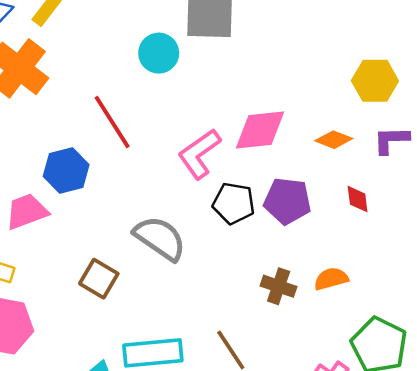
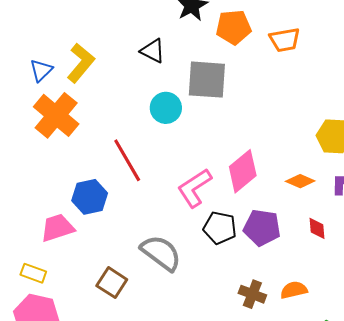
pink diamond: (260, 130) -> (243, 171), turned -36

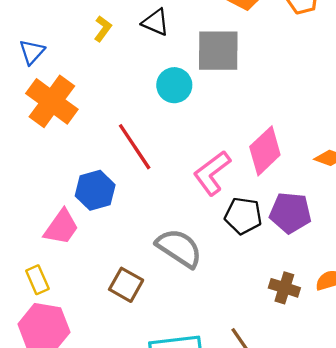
yellow L-shape: (81, 63) -> (103, 29), moved, size x0.6
pink trapezoid: (57, 228) -> (61, 227), turned 147
yellow rectangle: (33, 273) -> (37, 280), turned 50

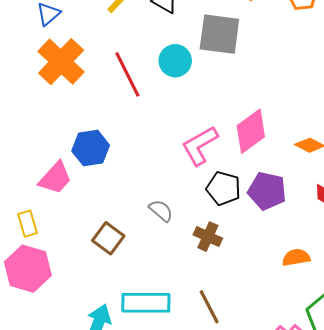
red line: (135, 147) -> (127, 74), moved
gray semicircle: (179, 248) -> (161, 211), size x0.6
brown cross: (284, 288) -> (208, 237), moved

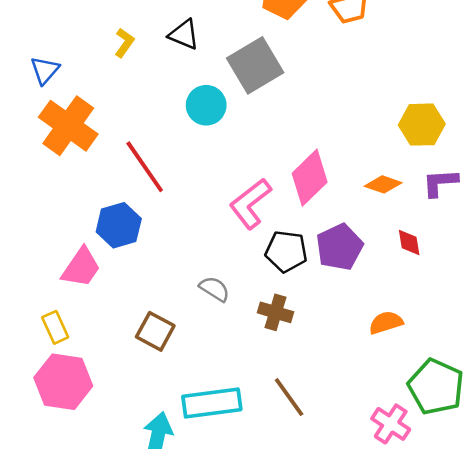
gray square: (219, 34) -> (255, 65), turned -30
red line: (127, 74) -> (145, 167), moved
purple pentagon: (267, 191) -> (339, 247), turned -30

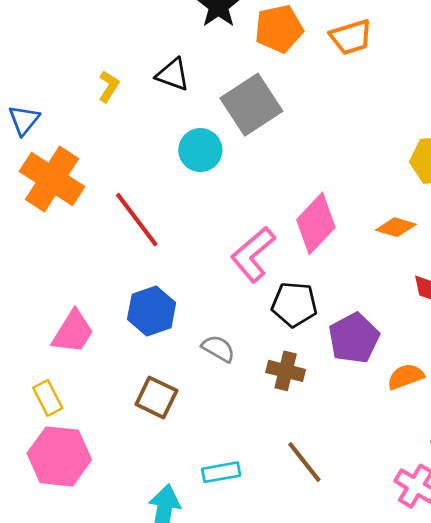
blue hexagon: (119, 225) -> (152, 311), moved
purple pentagon: (339, 247) -> (354, 338), moved
cyan rectangle: (212, 403) -> (221, 472), size x0.6

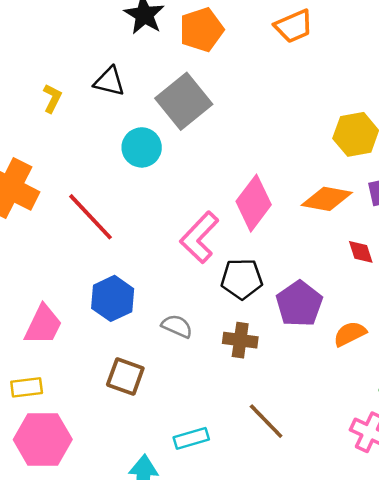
orange trapezoid: (351, 37) -> (294, 26), moved
orange diamond: (396, 227) -> (327, 199), size x1.4
yellow rectangle: (48, 398) -> (27, 387), turned -64

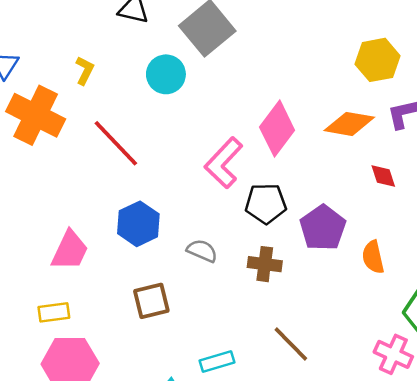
yellow L-shape: (52, 98) -> (85, 70), moved
orange semicircle: (350, 334) -> (373, 257), turned -76
brown square: (125, 376) -> (151, 301), turned -33

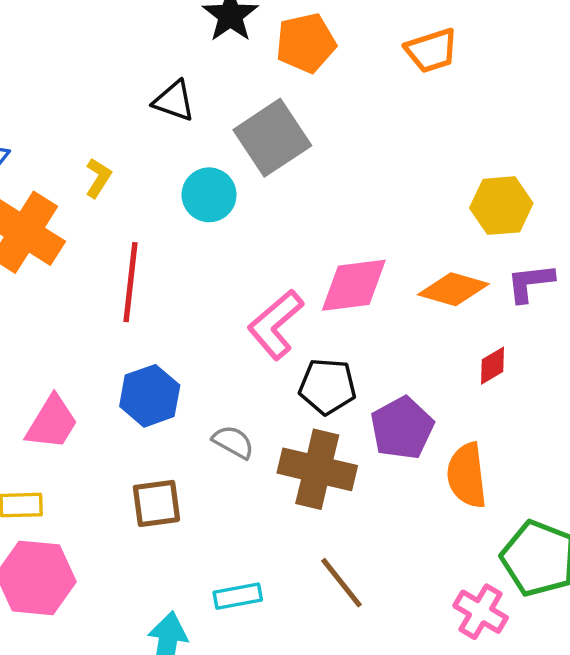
pink diamond: (277, 129) -> (354, 285), turned 40
red line: (116, 143) -> (130, 282), turned 44
red diamond: (383, 176) -> (492, 366), turned 72
orange semicircle: (373, 257) -> (467, 475), size x1.4
brown cross: (265, 264) -> (317, 469), size x1.6

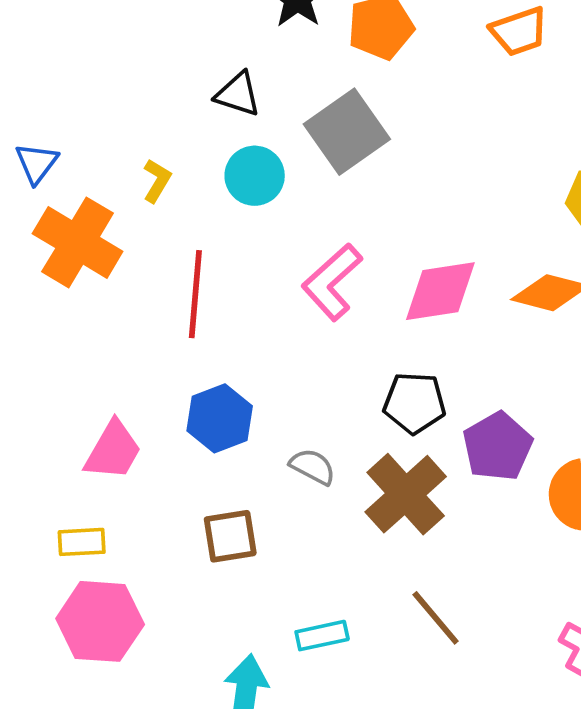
cyan circle: (209, 195) -> (255, 176), moved
pink L-shape: (276, 324) -> (332, 282), moved
brown cross: (317, 469) -> (406, 494), turned 36

